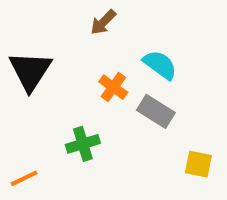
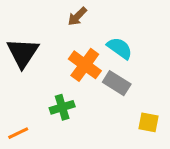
orange cross: (113, 87) -> (85, 65), size x1.5

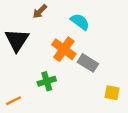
brown arrow: (77, 16) -> (40, 11), moved
cyan semicircle: (120, 48) -> (80, 22), moved

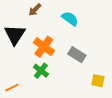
orange cross: (64, 49) -> (44, 47), moved
green cross: (47, 81) -> (41, 71), turned -35

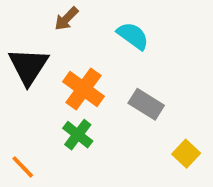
yellow square: (98, 81) -> (186, 154), turned 32
orange line: (12, 88) -> (23, 167), turned 72

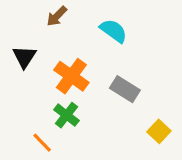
black triangle: (28, 66) -> (24, 57), size x0.7
orange line: (23, 167) -> (42, 143), moved

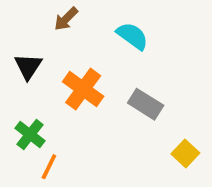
green cross: (67, 115) -> (30, 134), moved
orange line: (42, 143) -> (49, 167), turned 70

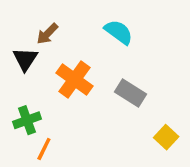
brown arrow: (66, 19) -> (47, 34), moved
green cross: (30, 134) -> (27, 120), turned 32

